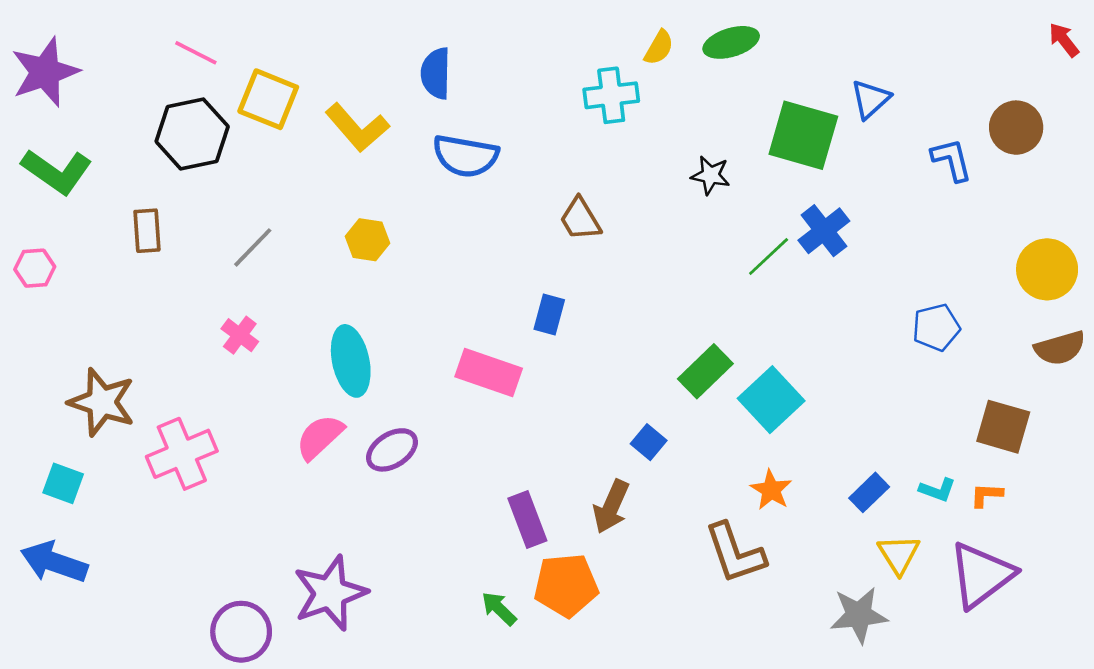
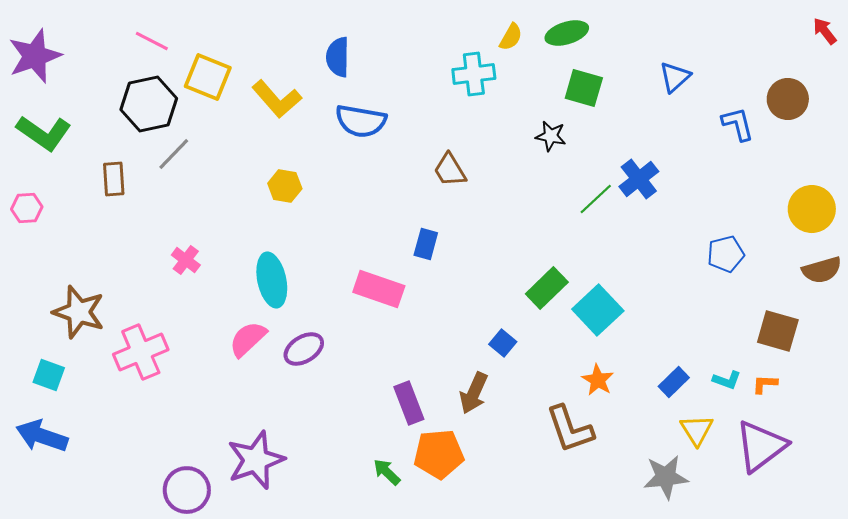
green square: (803, 135) -> (584, 88), moved, size x0.7
gray line: (253, 247) -> (174, 154), moved

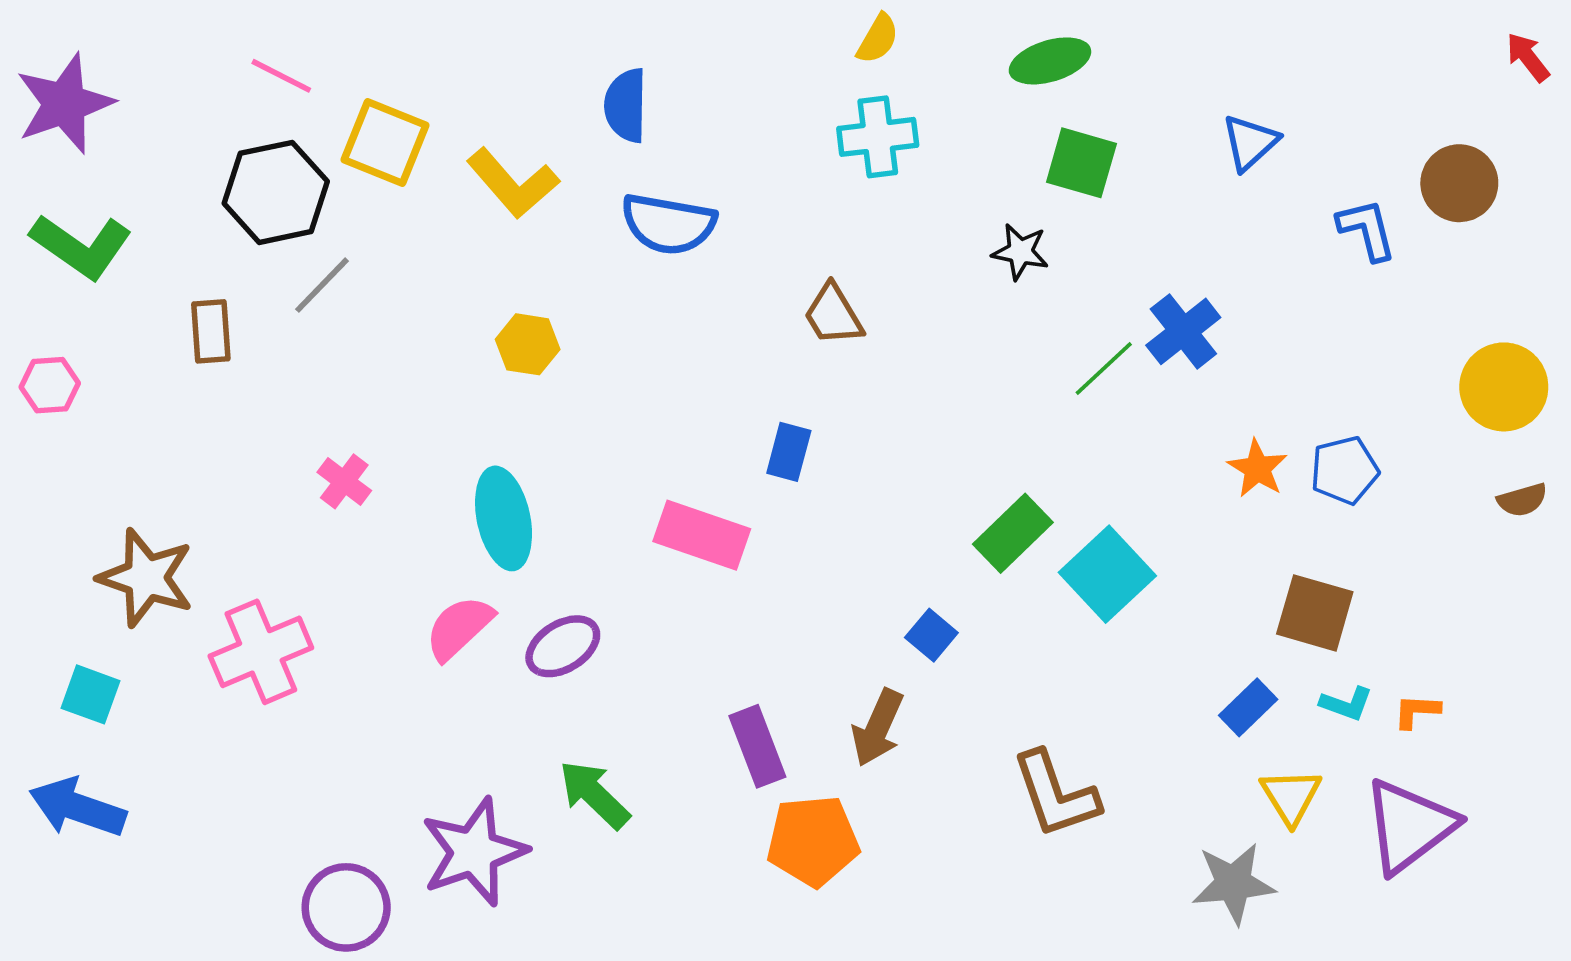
yellow semicircle: (511, 37) -> (878, 39), moved
brown semicircle: (822, 270) -> (1522, 500), size x0.7
brown square: (778, 331) -> (1315, 613), moved
orange star: (598, 380) -> (1257, 468), moved
green arrow: (387, 472) -> (594, 794), moved, size x1.4

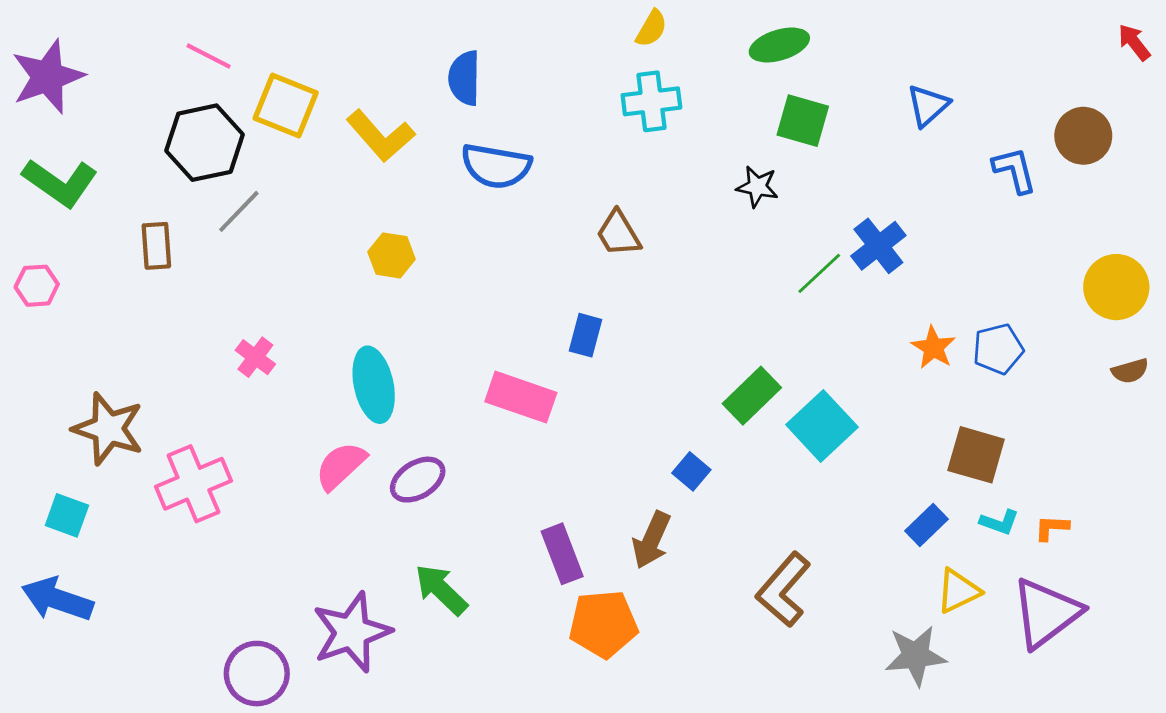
brown L-shape: (1056, 794) -> (783, 590), turned 60
yellow triangle: (1291, 796) -> (958, 591), turned 36

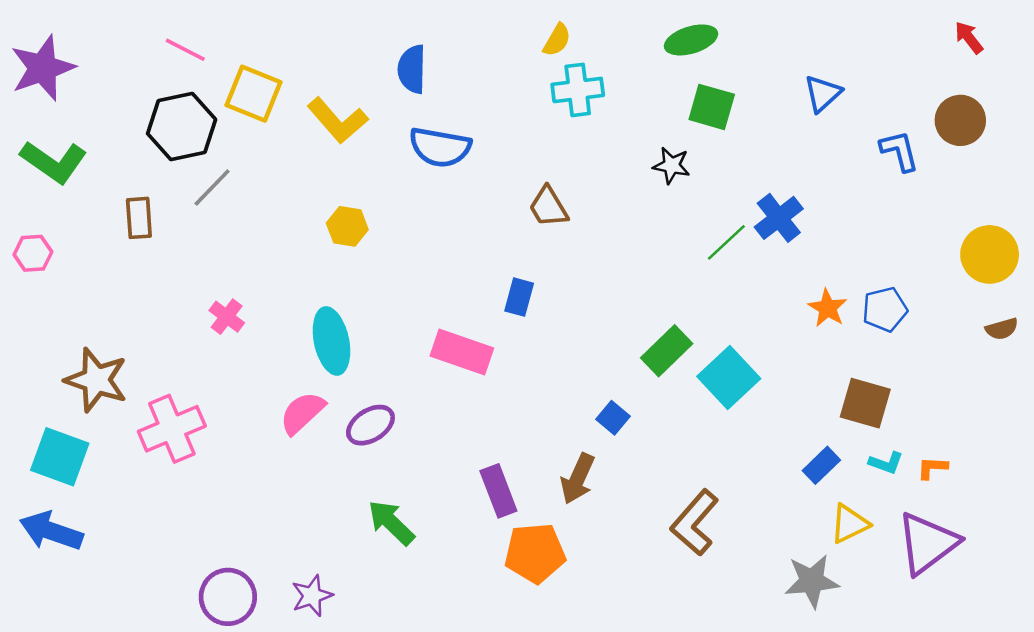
yellow semicircle: (651, 28) -> (557, 40), moved
red arrow: (1134, 42) -> (969, 38), moved
cyan square: (67, 515) -> (60, 457), size x1.5
purple star: (352, 632) -> (312, 596), moved, size x0.6

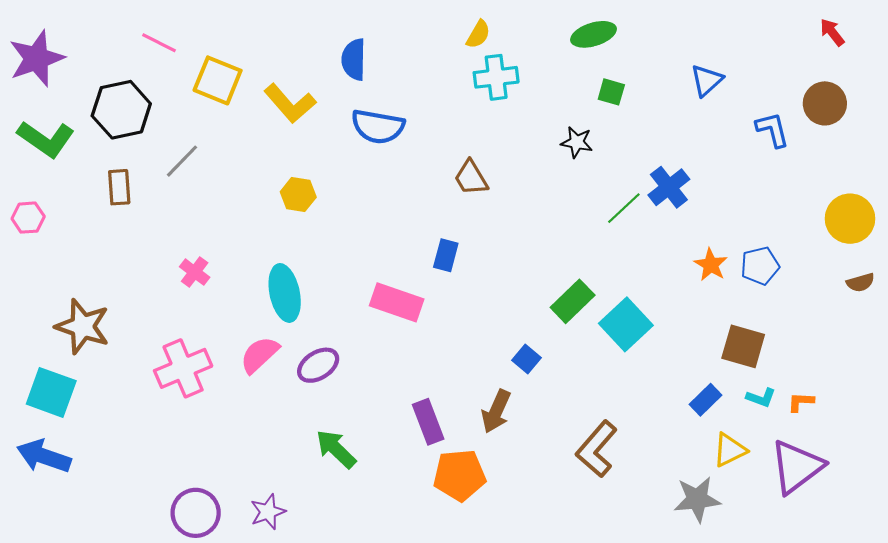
green square: (712, 107) -> (611, 92), size x0.7
black hexagon: (182, 126) -> (121, 110), moved
pink cross: (172, 429) -> (183, 368), moved

